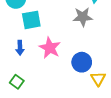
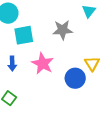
gray star: (83, 17) -> (63, 30), moved
yellow triangle: (98, 79) -> (92, 64), moved

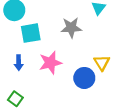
pink star: (43, 64) -> (50, 63), turned 30

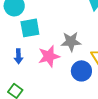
gray star: (71, 28) -> (71, 42), moved

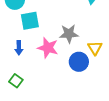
pink star: (49, 56) -> (48, 48), turned 30

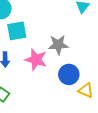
yellow triangle: (95, 48) -> (86, 90), moved, turned -35

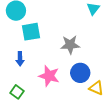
pink star: (36, 60) -> (49, 76), moved

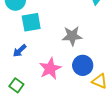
blue arrow: (20, 59) -> (20, 51), turned 48
pink star: (49, 76) -> (50, 69), turned 30

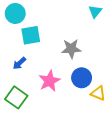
green square: (16, 85) -> (16, 97), size x1.5

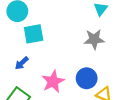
gray star: (71, 49) -> (94, 39), moved

